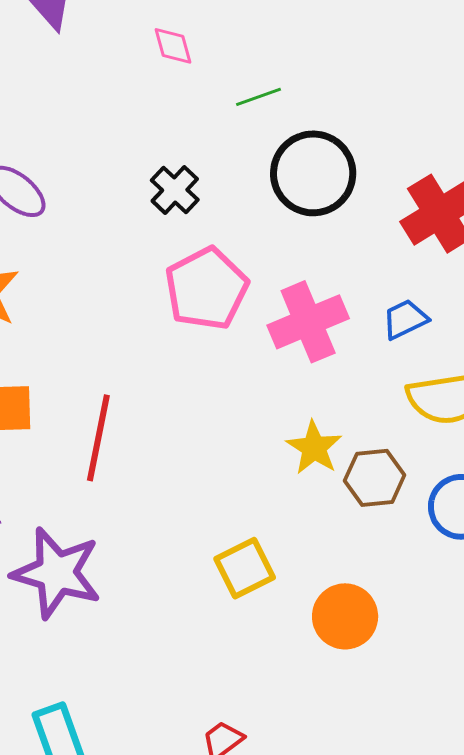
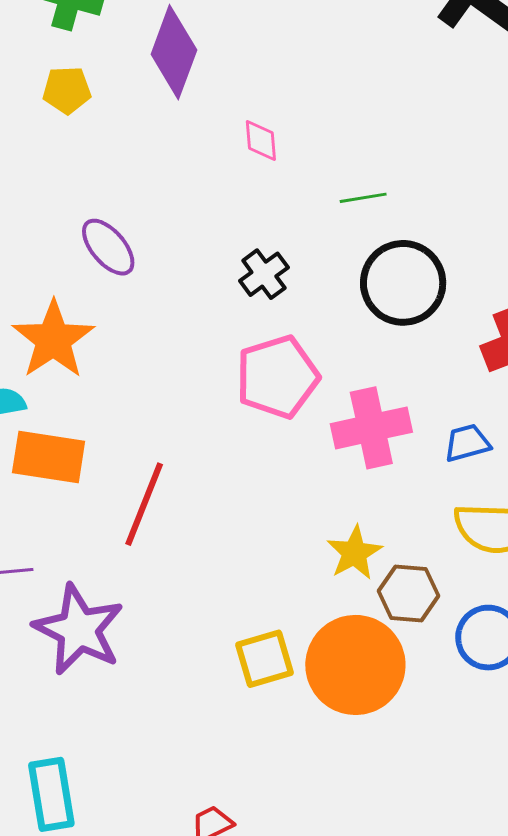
pink diamond: (173, 46) -> (261, 141), moved
orange circle: (345, 616) -> (355, 665), moved, size x1.5

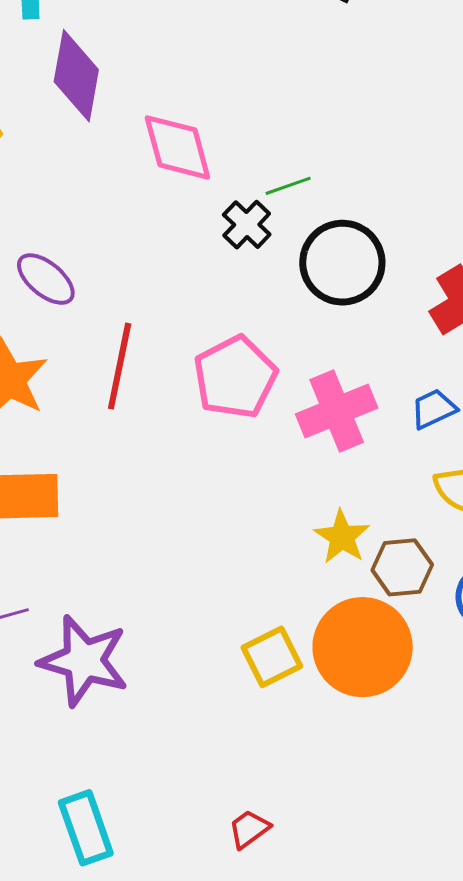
pink diamond: (261, 141) -> (177, 147), size x1.8
black cross: (264, 274) -> (247, 225), moved
red line: (144, 504) -> (120, 366), moved

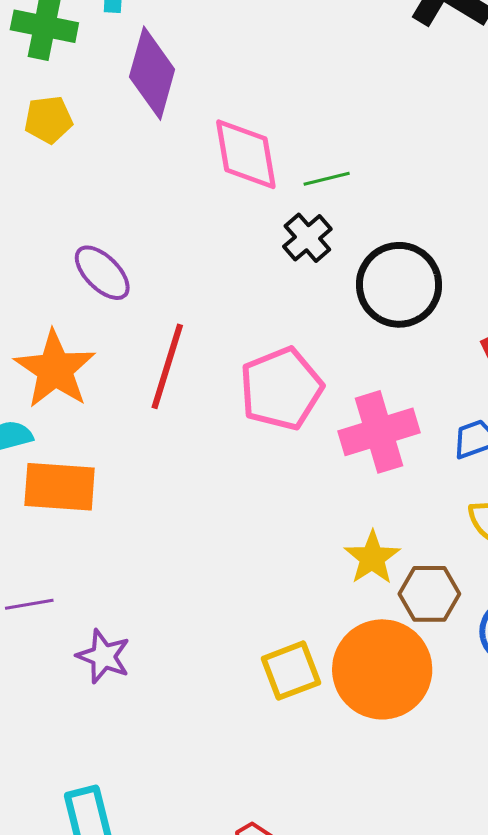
green line: (288, 186) -> (327, 179), moved
purple star: (84, 661) -> (103, 656), size x0.6

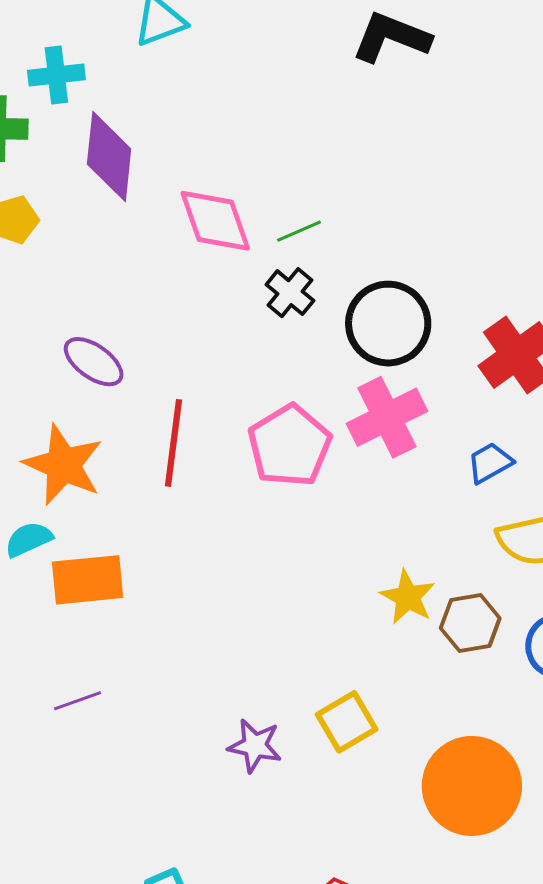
pink cross: (379, 432) -> (387, 417), moved
purple star: (103, 656) -> (255, 746), moved
orange circle: (382, 669) -> (472, 786), moved

